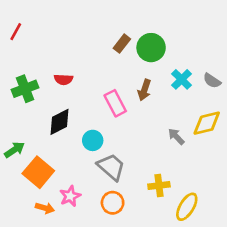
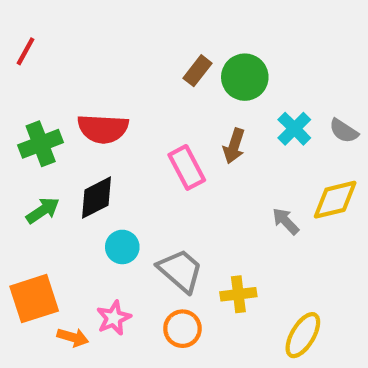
red semicircle: (63, 79) -> (103, 129), size x1.6
cyan circle: (93, 140) -> (122, 247), moved
green arrow: (14, 150) -> (43, 210), moved
orange square: (38, 172) -> (34, 299), moved, turned 32
yellow cross: (159, 186) -> (238, 294), moved

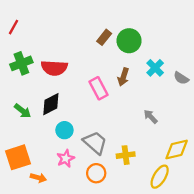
gray semicircle: (344, 131) -> (181, 78), moved
green cross: (41, 144) -> (21, 63), moved
yellow diamond: (335, 200) -> (177, 149), moved
green arrow: (43, 210) -> (23, 111), turned 72
pink star: (114, 318) -> (66, 158), moved

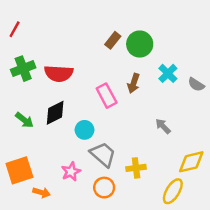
cyan circle: (64, 130) -> (85, 130), moved

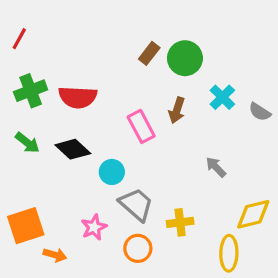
black diamond: (55, 113) -> (73, 149), turned 70
green arrow: (24, 120) -> (27, 143), moved
yellow ellipse: (173, 191) -> (229, 253), turned -30

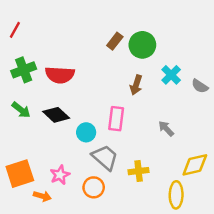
pink rectangle: (141, 126) -> (116, 119), moved, turned 35
pink star: (94, 227) -> (60, 175), moved
orange circle: (138, 248) -> (94, 187), moved

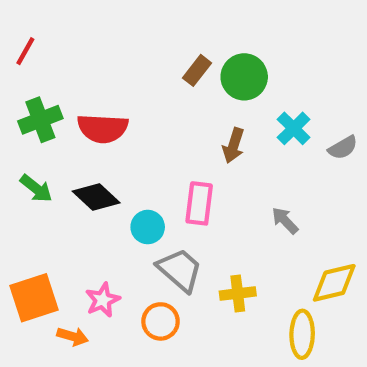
gray semicircle: (200, 86) -> (343, 148), turned -63

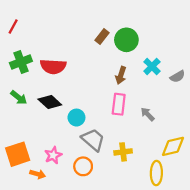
pink rectangle: (199, 203) -> (119, 104), moved

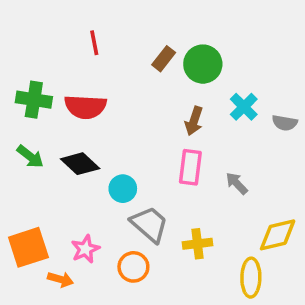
red line: (13, 27) -> (94, 43), moved, turned -40
green cross: (21, 62) -> (34, 100), turned 30
gray semicircle: (177, 76) -> (285, 123), turned 40

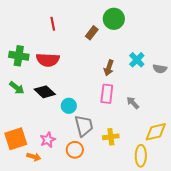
green circle: (203, 64) -> (114, 19), moved
gray trapezoid: (149, 224) -> (84, 126), turned 35

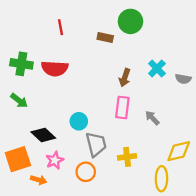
brown rectangle: (92, 33) -> (105, 37), turned 64
black diamond: (45, 92) -> (43, 135), moved

